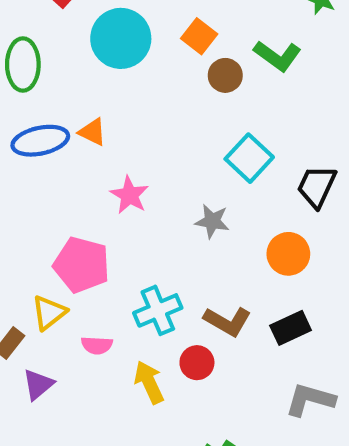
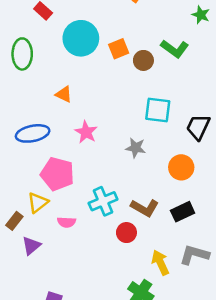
orange square: (199, 36) -> (119, 49), moved, turned 30
blue ellipse: (40, 141) -> (33, 133), moved
cyan square: (249, 158) -> (158, 110), turned -36
yellow arrow: (149, 382) -> (160, 263), moved

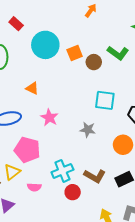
red circle: (126, 233) -> (73, 192), moved

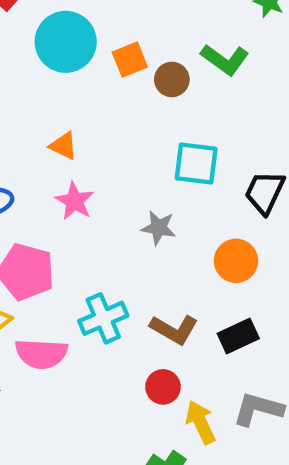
orange triangle: (32, 88) -> (63, 146), moved
pink semicircle: (34, 187) -> (41, 354), size x1.6
red circle: (73, 192) -> (163, 387), moved

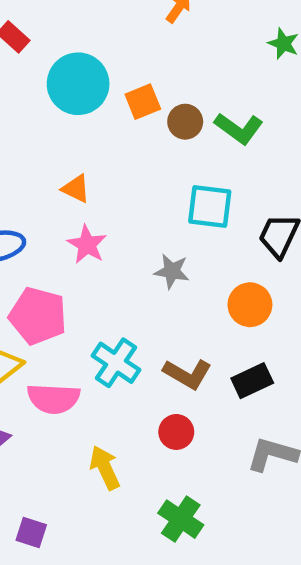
green L-shape: (225, 60) -> (239, 128), moved
cyan cross: (103, 318) -> (116, 363), turned -33
yellow arrow: (201, 422) -> (105, 468), moved

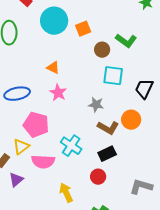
brown circle: (185, 122) -> (102, 50), moved
brown L-shape: (187, 374) -> (108, 128), moved
black rectangle: (252, 381) -> (107, 154), moved

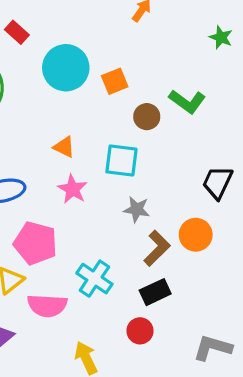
cyan square: (113, 76) -> (121, 161), moved
brown L-shape: (108, 128) -> (157, 248), turned -75

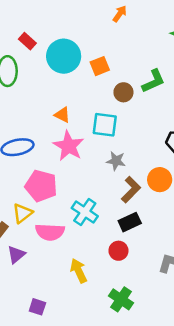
red rectangle: (17, 32) -> (27, 41), moved
green L-shape: (187, 101) -> (153, 81), turned -60
pink star: (73, 189) -> (69, 146), size x1.4

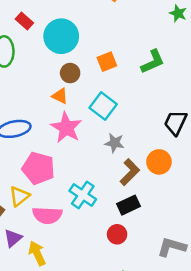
orange square: (100, 66) -> (107, 62), moved
brown circle: (123, 92) -> (70, 73), moved
cyan square: (105, 125) -> (103, 106), turned 30
yellow arrow: (79, 271) -> (37, 253), moved

